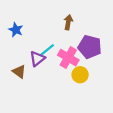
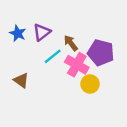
brown arrow: (68, 22) -> (71, 43), moved, turned -48
purple triangle: (37, 59) -> (42, 32), moved

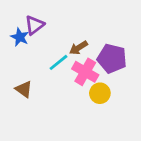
purple triangle: (42, 32) -> (34, 25), moved
brown arrow: (71, 43) -> (79, 48), turned -84

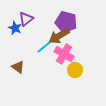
brown arrow: (79, 48) -> (59, 36), size x1.5
purple pentagon: (112, 58) -> (66, 22), moved

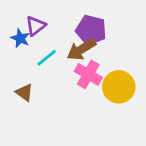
cyan line: (44, 47) -> (47, 58), moved
yellow circle: (75, 70) -> (119, 87), moved, size x1.5

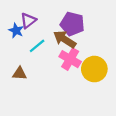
brown arrow: (81, 49) -> (65, 39), turned 65
brown triangle: (24, 92) -> (19, 73), turned -32

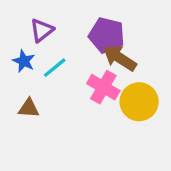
blue star: (16, 30) -> (24, 61), moved
brown arrow: (65, 39) -> (120, 58), moved

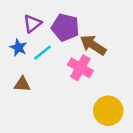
purple pentagon: (107, 35) -> (65, 27), moved
yellow circle: (139, 102) -> (108, 111), moved

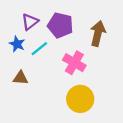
brown arrow: (93, 45) -> (98, 33), moved, turned 70
yellow circle: (108, 111) -> (80, 99), moved

